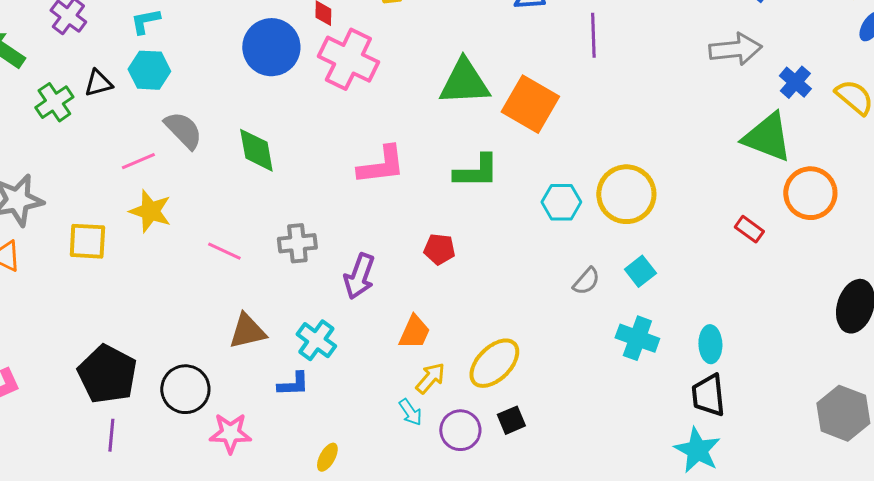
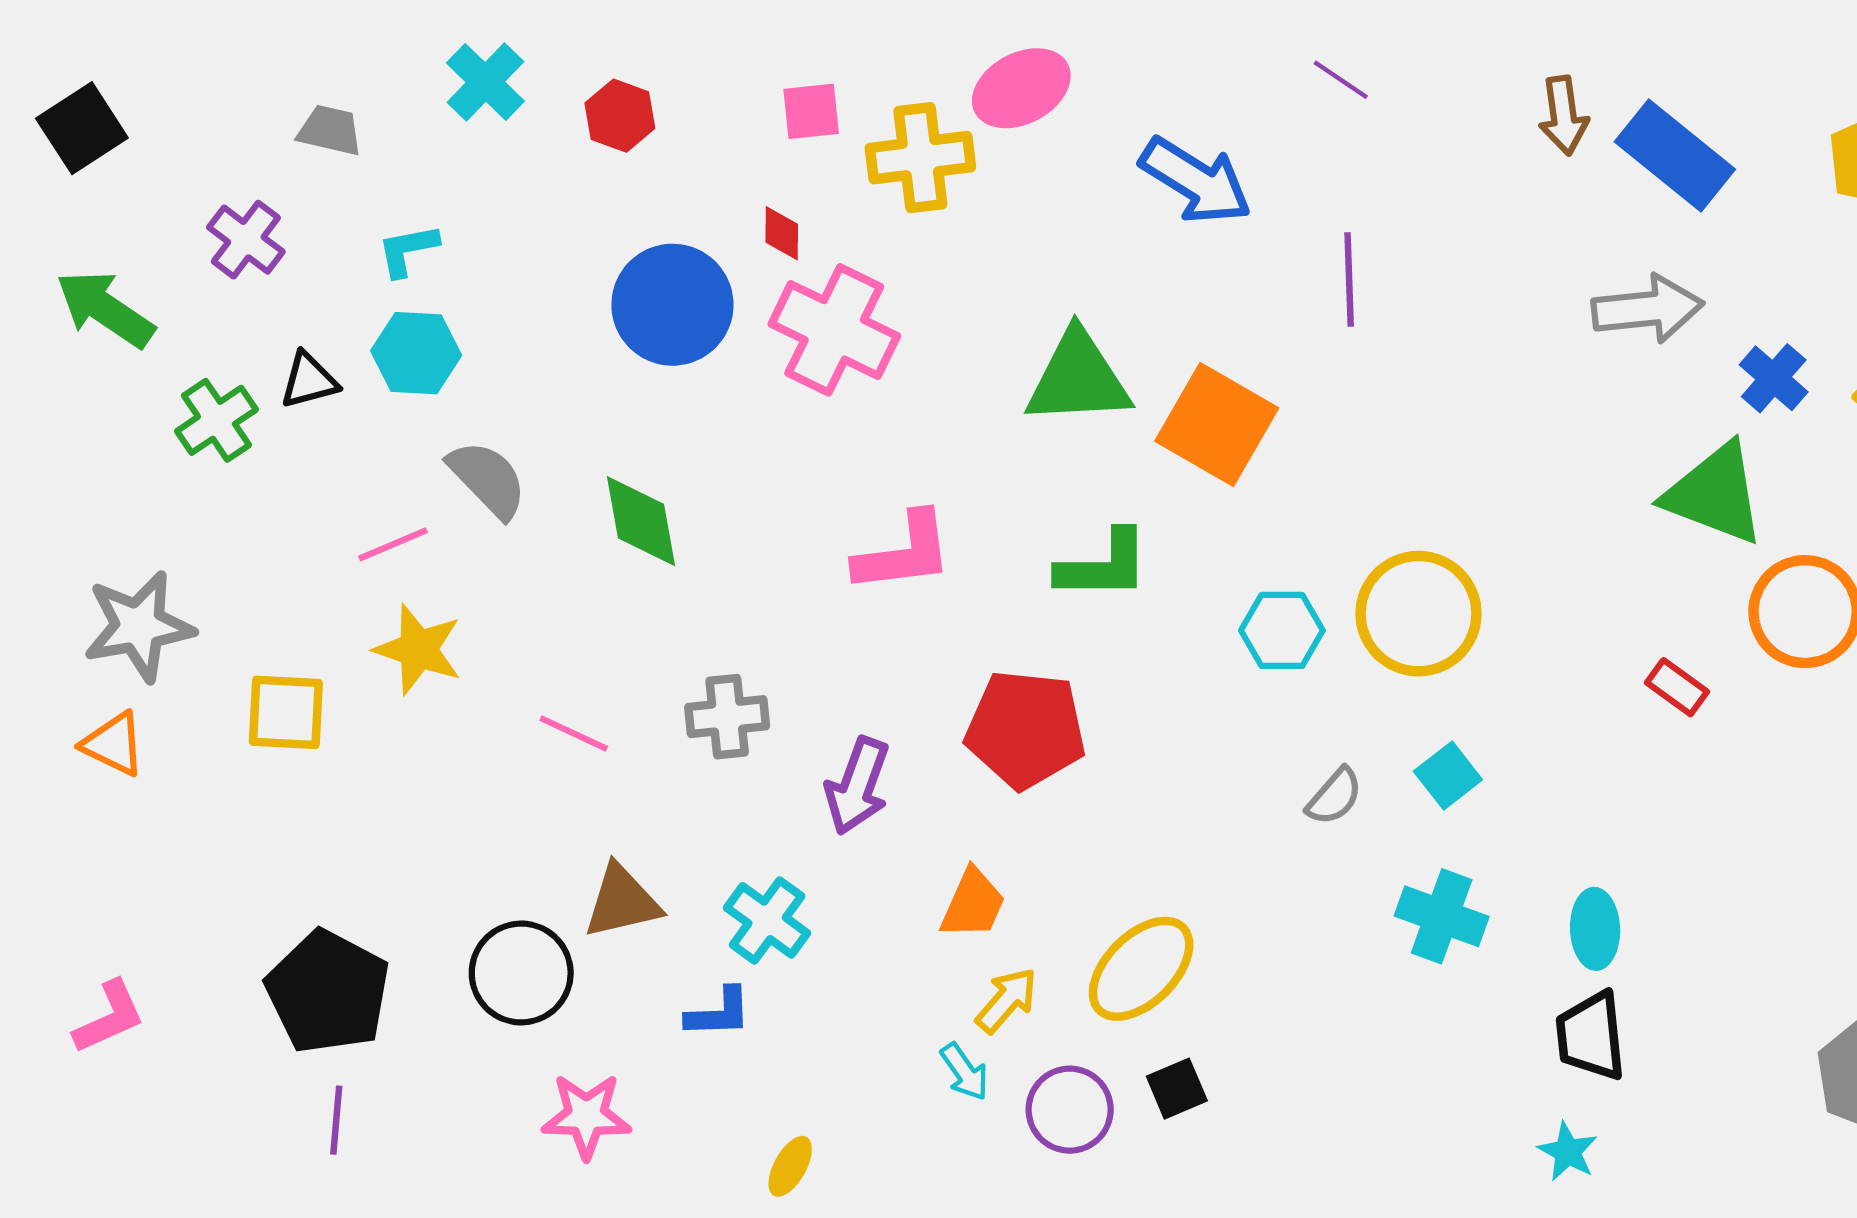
red pentagon: (439, 249) -> (1026, 729), size x1.8
black circle: (185, 389) -> (521, 973), moved
cyan star: (697, 450) -> (1568, 1152), size x0.6

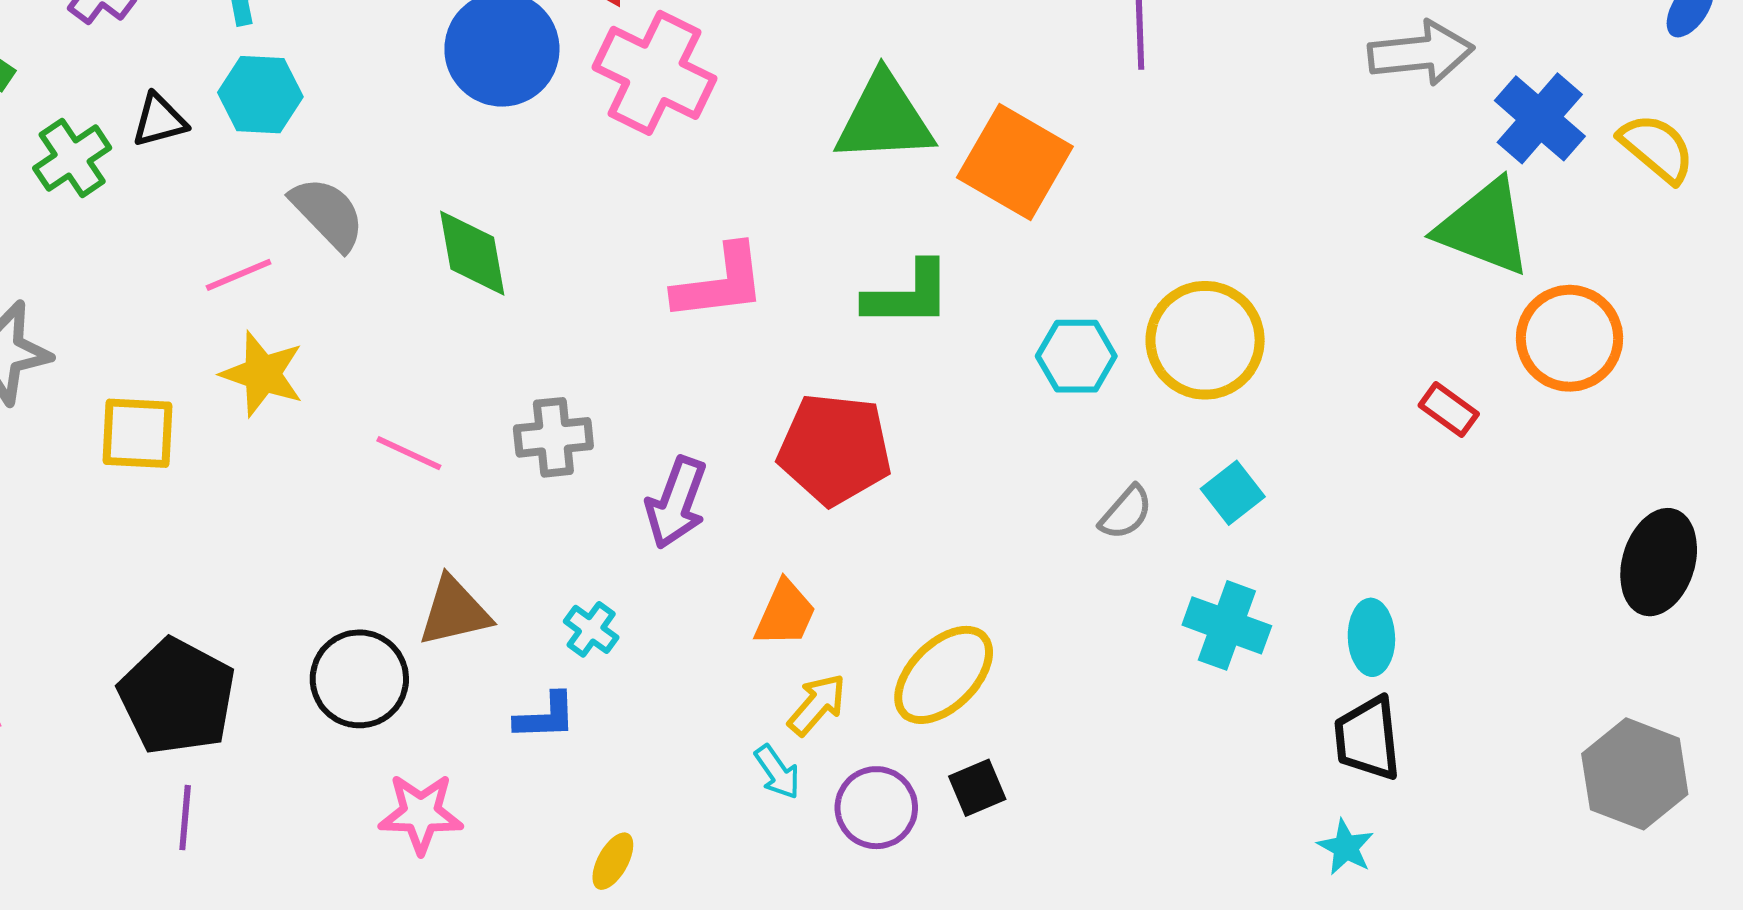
blue cross: (1774, 378) -> (1540, 118), size x1.4
cyan cross: (767, 920) -> (591, 629), size x0.7

